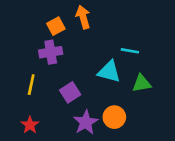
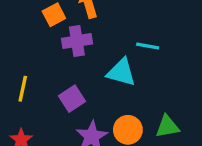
purple cross: (51, 52) -> (77, 41), moved
green triangle: (142, 83) -> (167, 127), moved

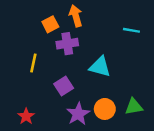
cyan line: (148, 46) -> (131, 30), moved
yellow line: (23, 89) -> (33, 63), moved

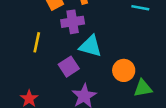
cyan triangle: (100, 67) -> (90, 46), moved
orange circle: (105, 109) -> (124, 70), moved

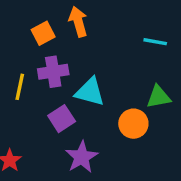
purple cross: (73, 22) -> (53, 72), moved
green triangle: (143, 88) -> (159, 97), moved

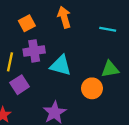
orange arrow: (78, 22) -> (64, 17), moved
purple square: (62, 119) -> (20, 85), moved

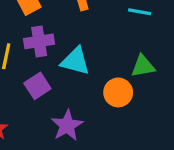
purple square: (20, 85) -> (37, 86), moved

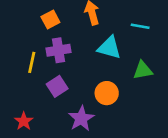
cyan triangle: (75, 61) -> (109, 48), moved
orange circle: (118, 92) -> (107, 93), moved

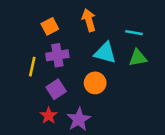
green triangle: (143, 70) -> (138, 58), moved
orange circle: (107, 93) -> (95, 83), moved
red star: (24, 121) -> (49, 116), moved

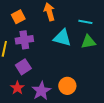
orange circle: (95, 83) -> (67, 86), moved

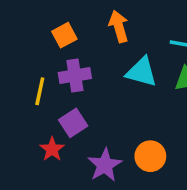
red star: (17, 88) -> (52, 149), moved

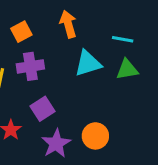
cyan triangle: (142, 72) -> (88, 63), turned -32
purple square: (73, 123) -> (43, 109), moved

